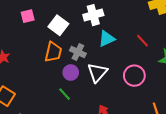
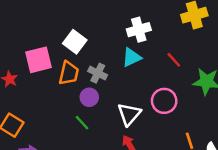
white cross: (93, 15) -> (139, 30), moved
pink square: (28, 16) -> (39, 60), moved, size x1.6
white triangle: (97, 73) -> (129, 114), moved

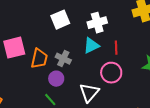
white square: (75, 42) -> (60, 20), moved, turned 30
red line: (174, 60) -> (116, 48), moved, turned 40
pink circle: (164, 101) -> (111, 73), moved

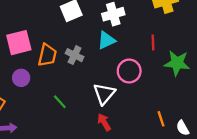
red line: (116, 48) -> (153, 43), moved
purple circle: (56, 79) -> (21, 78), moved

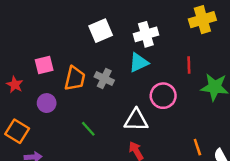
pink square: (19, 43) -> (44, 65), size x0.7
white triangle: (104, 94) -> (136, 120), turned 50

